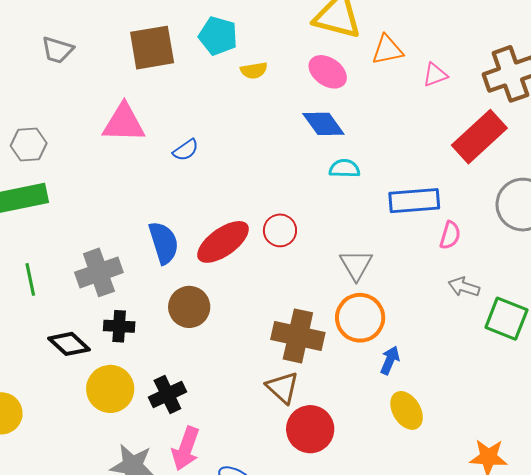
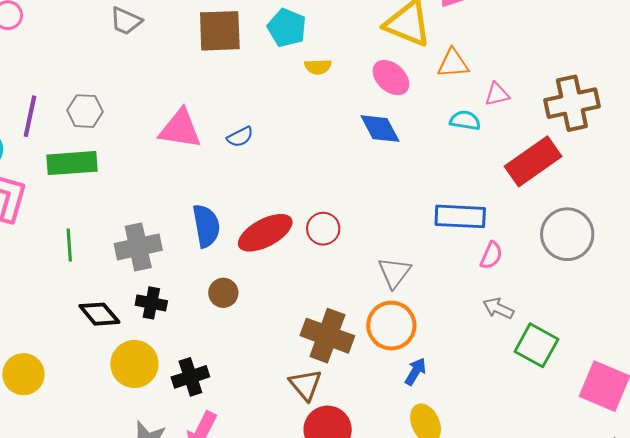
pink triangle: (124, 123) -> (180, 129), moved
cyan semicircle: (344, 168) -> (465, 120), moved
brown circle: (189, 307) -> (223, 293), size x0.7

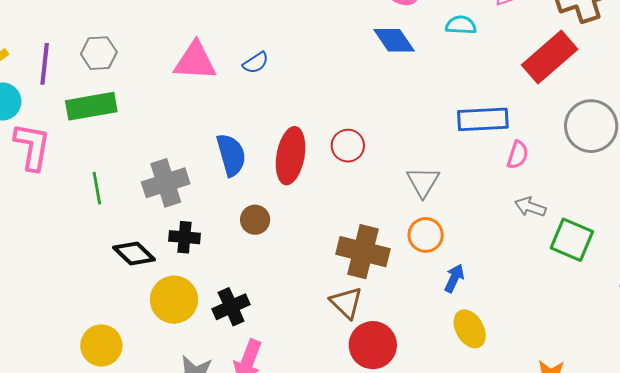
cyan semicircle: (465, 120) -> (461, 25), moved
red ellipse: (265, 233) -> (291, 156), turned -46
orange circle: (391, 326) -> (426, 235), size x0.7
yellow circle: (23, 374) -> (101, 345), moved

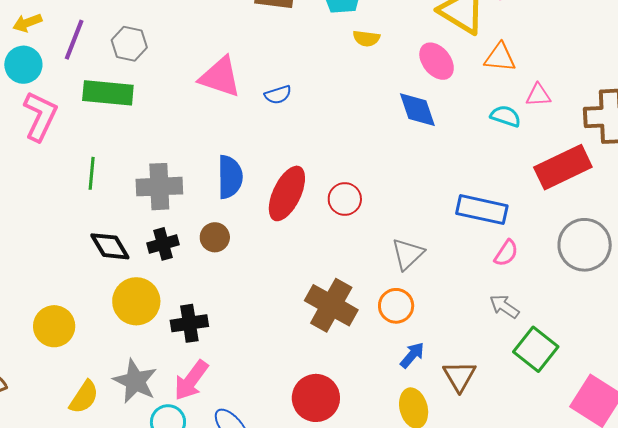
cyan semicircle: (461, 25) -> (505, 116), moved
brown circle: (255, 220) -> (215, 237), moved
black cross: (185, 237) -> (163, 244), turned -36
brown triangle: (346, 303) -> (459, 376), moved

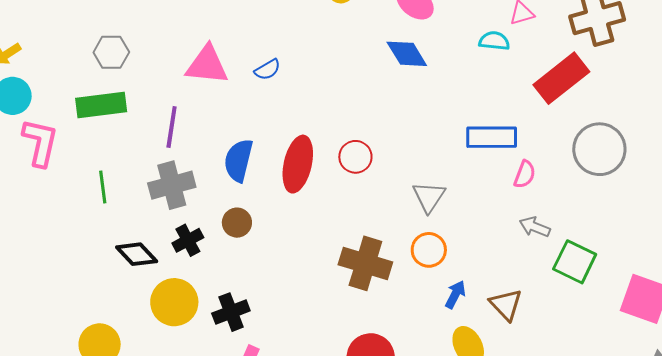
purple line: (74, 40) -> (172, 127), moved
blue semicircle: (230, 177) -> (238, 160), turned -153

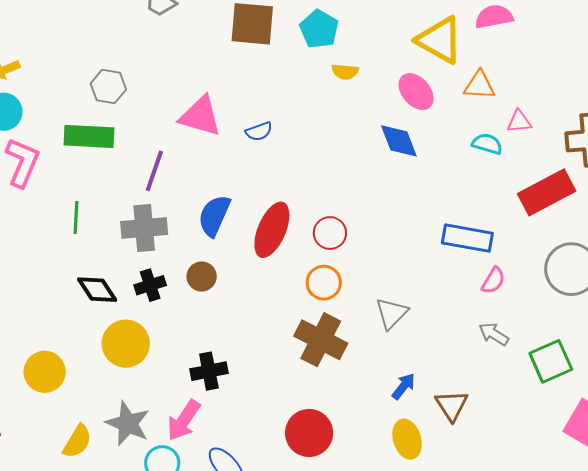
gray triangle: (429, 197) -> (392, 313), moved
orange circle: (429, 250) -> (324, 283), moved
green square: (575, 262) -> (551, 361), moved, turned 30
black cross: (231, 312) -> (209, 371), moved

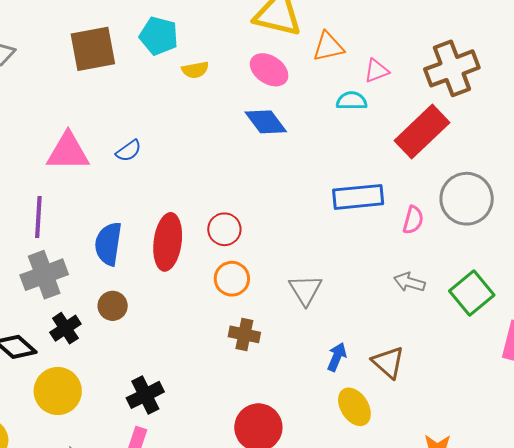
pink semicircle: (493, 281) -> (413, 220), moved
brown cross: (321, 340) -> (244, 334), size x0.6

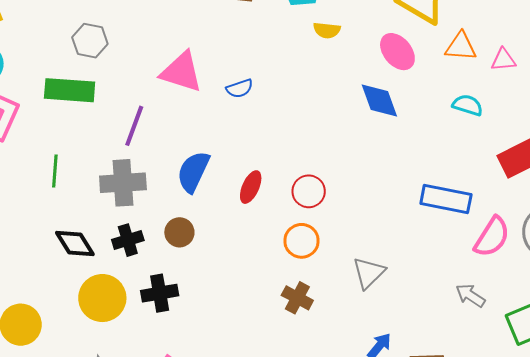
pink triangle: (376, 71) -> (503, 60), moved
pink semicircle: (413, 220) -> (492, 237), size x1.5
red ellipse: (168, 242) -> (251, 187), size x0.6
black cross: (145, 395) -> (160, 293), moved

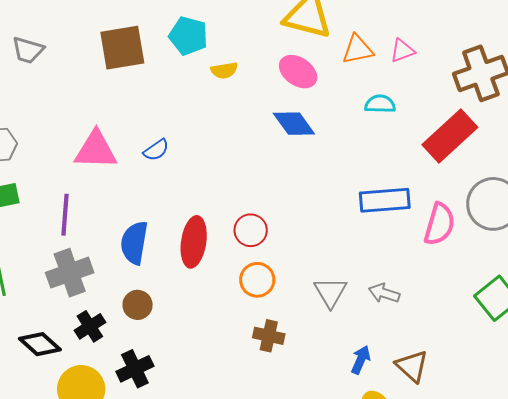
red ellipse: (251, 187) -> (194, 242), size x1.5
gray arrow: (470, 295) -> (384, 293), moved

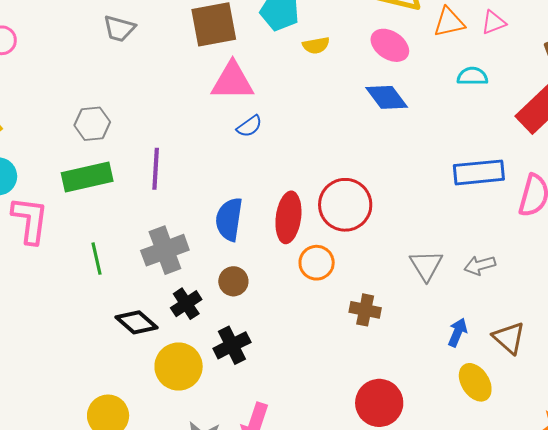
pink triangle: (96, 150) -> (232, 81), moved
purple line: (65, 215) -> (156, 169), moved
red circle: (251, 230) -> (345, 205), size x1.6
orange circle: (257, 280) -> (317, 263), moved
gray arrow: (384, 293) -> (480, 265), turned -32

